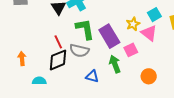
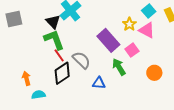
green L-shape: (85, 29) -> (54, 40), moved
gray semicircle: (79, 51) -> (81, 60), turned -138
cyan semicircle: (39, 81) -> (38, 95), moved

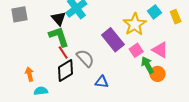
yellow star: (129, 24) -> (135, 24), size x1.6
pink triangle: (147, 30) -> (160, 50), moved
green arrow: (119, 67) -> (147, 65), moved

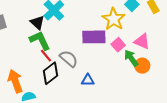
purple rectangle: (113, 40) -> (94, 37), turned -45
orange arrow: (30, 74) -> (15, 81), size x1.6

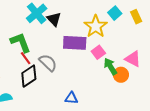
black triangle: (37, 23) -> (54, 19), moved
pink triangle: (142, 41) -> (133, 59), moved
blue triangle: (88, 80) -> (71, 98), moved

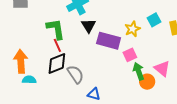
black triangle: (54, 19) -> (89, 26), moved
yellow star: (96, 26) -> (133, 29), size x0.7
gray semicircle: (48, 63) -> (75, 74), moved

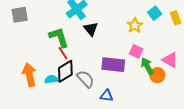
purple rectangle: (109, 41) -> (113, 65), moved
pink square: (130, 55) -> (136, 51), turned -32
cyan semicircle: (29, 80) -> (51, 79), moved

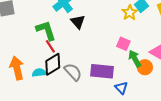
yellow star: (135, 25) -> (130, 13), moved
purple rectangle: (113, 65) -> (102, 71), moved
blue triangle: (107, 96) -> (121, 88), moved, turned 40

